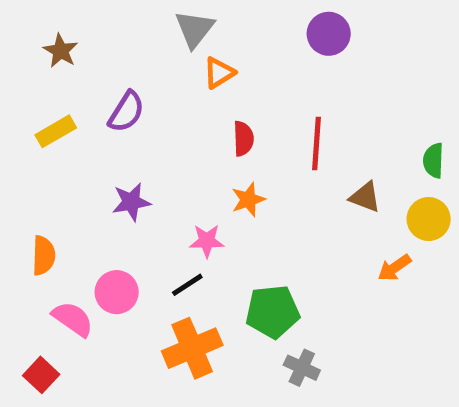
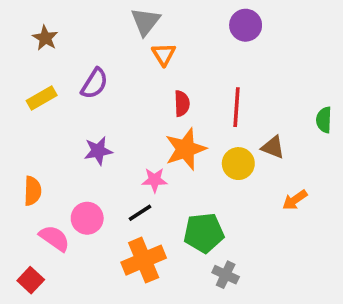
orange triangle: (219, 73) -> (164, 54), turned -30
orange star: (248, 200) -> (186, 149), size x1.6
yellow circle: (429, 219) -> (238, 164), moved

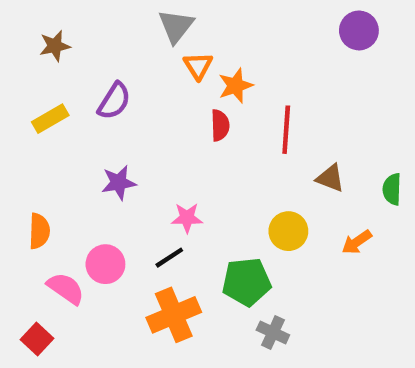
purple circle: (246, 25) -> (359, 30), moved
brown star: (45, 38) -> (55, 46), turned 30
green semicircle: (324, 120) -> (392, 189), moved
orange star: (186, 149) -> (235, 86), moved, size x0.7
yellow circle: (238, 164) -> (288, 231), moved

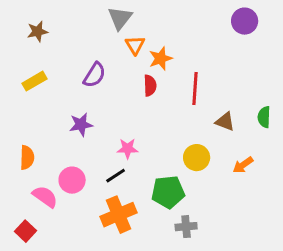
purple semicircle: (114, 101) -> (95, 75), moved
green semicircle: (392, 189) -> (264, 117), moved
gray cross: (273, 332) -> (186, 227), turned -30

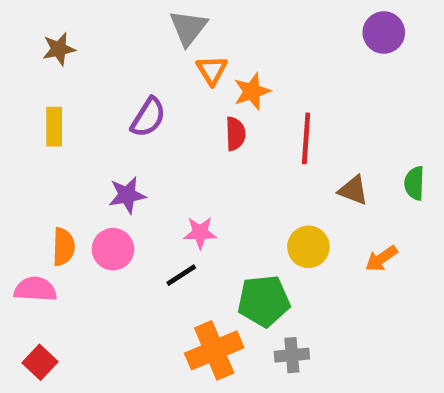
yellow rectangle: (35, 81) -> (54, 127), turned -60
orange semicircle: (27, 158) -> (63, 247), moved
pink circle: (72, 180) -> (113, 249), moved
pink semicircle: (45, 197) -> (35, 289), moved, turned -32
orange cross: (119, 215) -> (214, 350), moved

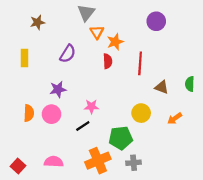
purple circle: (384, 33) -> (156, 21), moved
brown star: (59, 49) -> (37, 22), moved
pink semicircle: (35, 289) -> (54, 162), moved

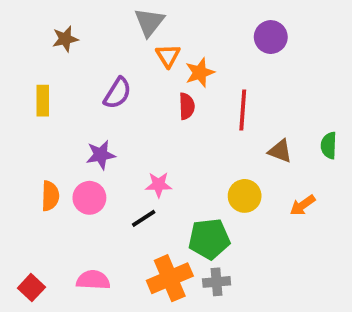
gray cross: (134, 163) -> (217, 282), moved

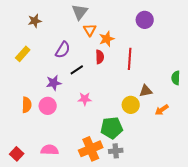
yellow rectangle: (43, 101) -> (23, 54), turned 42
brown triangle: (280, 151) -> (146, 91), moved, turned -32
black line: (144, 218) -> (77, 70), moved

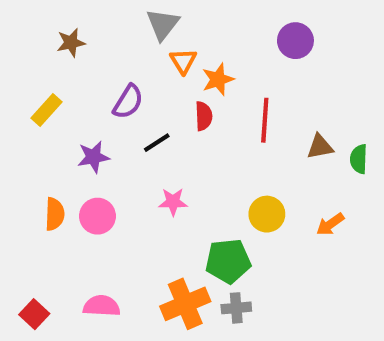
purple star: (54, 83) -> (93, 157), moved
brown triangle: (146, 91) -> (320, 147), moved

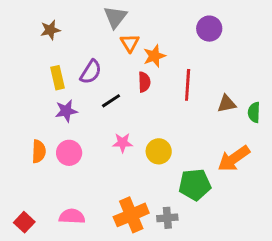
yellow rectangle: (46, 110) -> (58, 78), moved, turned -55
yellow circle: (267, 214) -> (159, 151), moved
orange arrow: (330, 224) -> (234, 159), size x1.6
green pentagon: (228, 261) -> (195, 185), moved

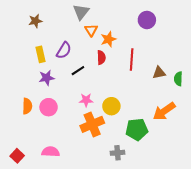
orange cross: (131, 215) -> (92, 124), moved

